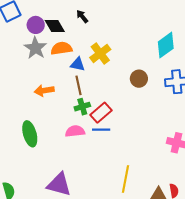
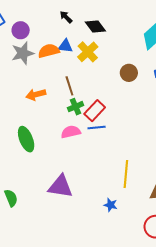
black diamond: (55, 26) -> (95, 26), moved
gray star: (35, 48) -> (23, 53), turned 30
blue triangle: (78, 64) -> (65, 46), moved

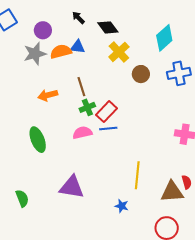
purple circle: (21, 30) -> (43, 30), moved
yellow cross: (88, 52) -> (119, 52), moved

